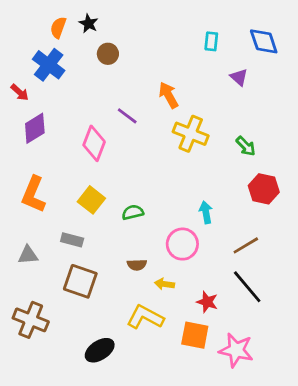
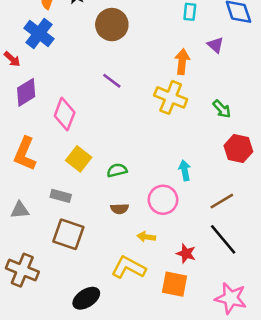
brown circle: (108, 54) -> (112, 25), moved, size x1.6
orange arrow: (169, 95) -> (182, 62), moved, turned 35
pink diamond: (94, 143) -> (65, 114), moved
brown semicircle: (137, 265) -> (120, 209), moved
pink star: (236, 350) -> (231, 298), moved

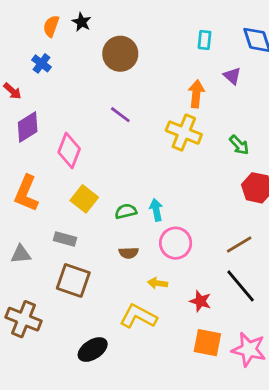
blue cross: (39, 34) -> (41, 63), size x0.6
cyan arrow: (185, 170) -> (156, 210), moved
orange square: (175, 284) -> (207, 343), moved

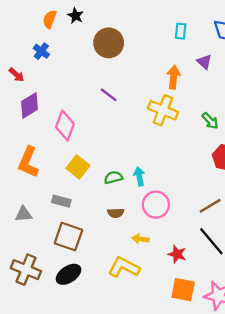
black ellipse: (93, 350) -> (68, 274), moved

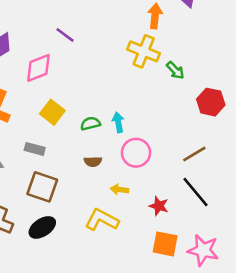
purple line: (109, 95) -> (65, 35), moved
green arrow: (210, 121) -> (175, 70), moved
pink diamond: (65, 126) -> (38, 68), turned 48

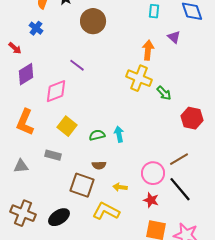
pink circle: (136, 153) -> (153, 173), moved
brown square: (42, 187) -> (82, 185), moved

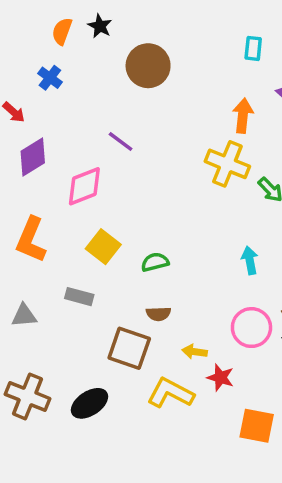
cyan arrow: (119, 134) -> (250, 260), moved
red star: (151, 200) -> (220, 378), moved

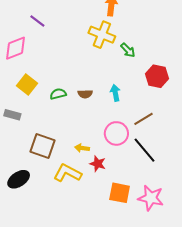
brown semicircle: (158, 314) -> (85, 94), moved

